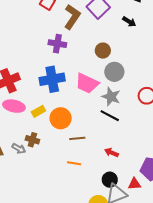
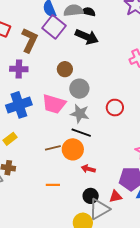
black arrow: (129, 22) -> (87, 37), size x1.6
orange circle: (61, 118) -> (73, 149), moved
brown line: (77, 138) -> (53, 148), moved

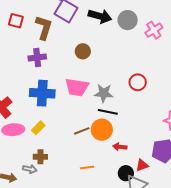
gray circle: (79, 89) -> (128, 20), moved
blue cross: (19, 105) -> (42, 93), turned 30
red triangle: (116, 197) -> (142, 165), moved

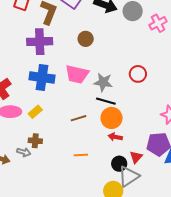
purple cross: (37, 58) -> (40, 42), size x1.4
orange circle: (102, 130) -> (112, 118), moved
red triangle: (142, 165) -> (136, 157), turned -32

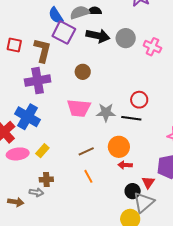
pink cross: (158, 23) -> (152, 47), turned -30
blue cross: (42, 77) -> (28, 117), moved, turned 30
black line: (106, 101) -> (131, 118), moved
orange line: (81, 155) -> (88, 176), moved, turned 72

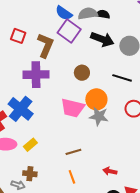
blue semicircle: (56, 16) -> (64, 13), turned -30
black line: (131, 118) -> (122, 78), moved
orange circle: (119, 147) -> (96, 99), moved

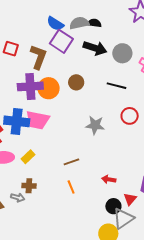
orange circle: (96, 99) -> (49, 88), moved
pink trapezoid: (73, 108) -> (38, 120), moved
blue cross: (21, 109) -> (17, 121), turned -30

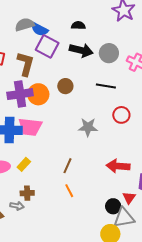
gray semicircle: (79, 23) -> (25, 25), moved
brown line: (71, 162) -> (67, 166), turned -42
red arrow: (109, 179) -> (118, 166), moved, size x1.6
gray triangle: (123, 219) -> (124, 218), turned 30

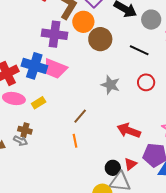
brown circle: (65, 86) -> (100, 39), size x1.5
orange circle: (38, 94) -> (83, 22), moved
brown cross: (27, 193) -> (25, 130), moved

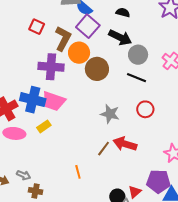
gray circle: (151, 20) -> (138, 55), moved
yellow rectangle: (39, 103) -> (44, 126), moved
brown line: (80, 116) -> (104, 149), moved
brown cross: (25, 130) -> (36, 191), moved
red arrow: (129, 131) -> (125, 144), moved

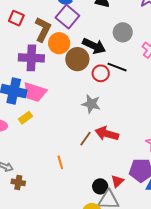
black arrow: (120, 37) -> (94, 46), moved
gray circle: (138, 55) -> (123, 32), moved
red circle: (145, 109) -> (101, 73), moved

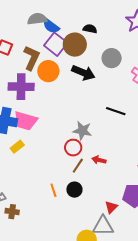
brown circle: (77, 59) -> (75, 45), moved
black line: (117, 67) -> (116, 111), moved
red circle: (101, 73) -> (73, 148), moved
red arrow: (107, 134) -> (99, 160), size x0.6
black circle: (100, 186) -> (74, 190), moved

